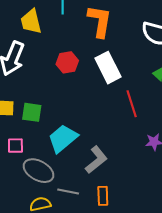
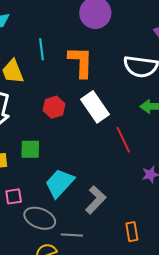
green square: (32, 112) -> (30, 149), moved
orange rectangle: (103, 196) -> (132, 232), moved

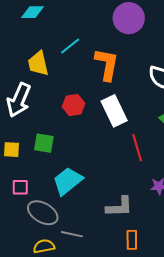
cyan line: (42, 49) -> (70, 46), turned 50
gray L-shape: (96, 200) -> (119, 207), moved, turned 36

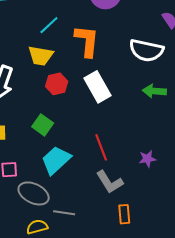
yellow trapezoid: (38, 64) -> (41, 56), moved, turned -64
green square: (44, 143) -> (43, 125), moved, turned 30
red line: (137, 148) -> (101, 147), moved
gray L-shape: (119, 207) -> (110, 182), turned 64

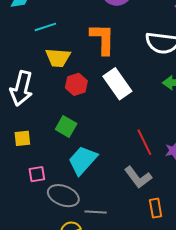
cyan line: (49, 25) -> (45, 27), moved, turned 30
red line: (101, 147) -> (144, 142), moved

